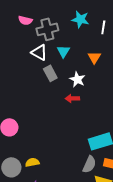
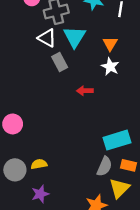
cyan triangle: (63, 51) -> (75, 37), size x1.5
white star: (77, 79) -> (110, 67), moved

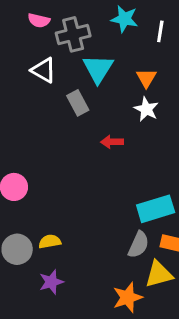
white triangle: (47, 38) -> (44, 70), moved
yellow triangle: (119, 188) -> (159, 274), turned 30

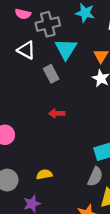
red arrow: (112, 142) -> (57, 113), moved
yellow semicircle: (50, 241) -> (44, 174), moved

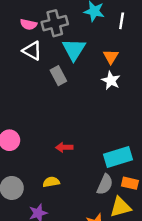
pink semicircle: (23, 14) -> (28, 24), moved
red arrow: (57, 113) -> (64, 147), moved

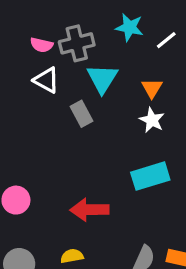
white line: (122, 21) -> (166, 40), turned 42
red arrow: (64, 147) -> (90, 210), size x1.6
cyan rectangle: (118, 157) -> (150, 176), moved

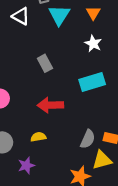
orange triangle: (152, 88) -> (93, 13), moved
gray rectangle: (82, 114) -> (45, 63), moved

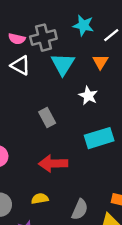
white star: (93, 44) -> (88, 96), moved
gray semicircle: (88, 139) -> (80, 210), moved

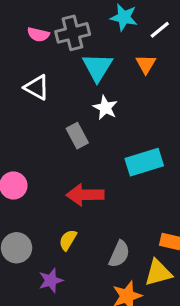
white triangle: (20, 65) -> (37, 87), moved
white star: (88, 96) -> (105, 108), moved
yellow semicircle: (40, 199) -> (68, 240), turned -49

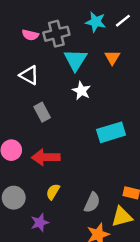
white line: (160, 30) -> (123, 21), moved
gray rectangle: (77, 136) -> (42, 112), moved
red arrow: (85, 195) -> (46, 157), moved

